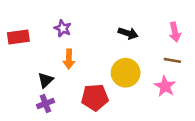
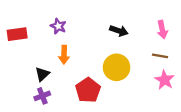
pink star: (165, 86) -> (165, 80), moved
red pentagon: (95, 97) -> (88, 90), turned -30

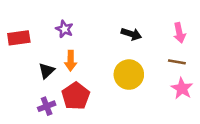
black triangle: (42, 74) -> (47, 71), moved
red pentagon: (88, 90) -> (76, 96), moved

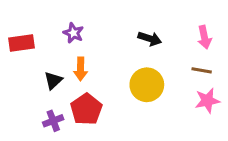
pink star: (182, 88) -> (207, 101), turned 30

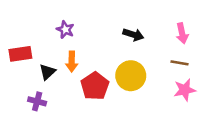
red rectangle: (21, 43) -> (20, 54), moved
red pentagon: (86, 109) -> (95, 86), moved
purple cross: (53, 121) -> (37, 101), moved, turned 36

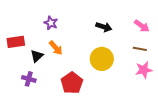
pink arrow: (182, 33) -> (142, 26), turned -42
orange arrow: (72, 62) -> (56, 48), turned -42
red pentagon: (95, 86) -> (72, 83), moved

